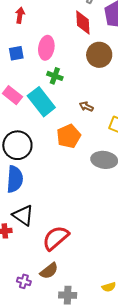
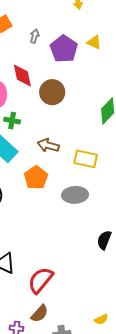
red diamond: (83, 22) -> (22, 75), moved
brown arrow: (86, 107) -> (48, 145), size x1.5

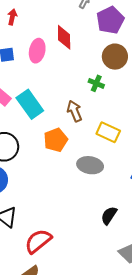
brown circle: (52, 92) -> (115, 57), moved
green cross: (12, 121) -> (96, 83), moved
brown arrow: (48, 145) -> (74, 111), turned 40

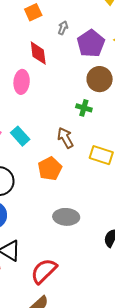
red diamond: (64, 37) -> (38, 53), moved
cyan rectangle: (30, 104) -> (20, 136), size x0.7
gray ellipse: (90, 165) -> (66, 217), moved

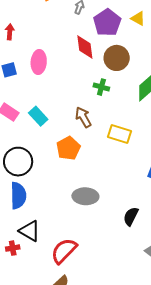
red diamond: (38, 53) -> (85, 47), moved

